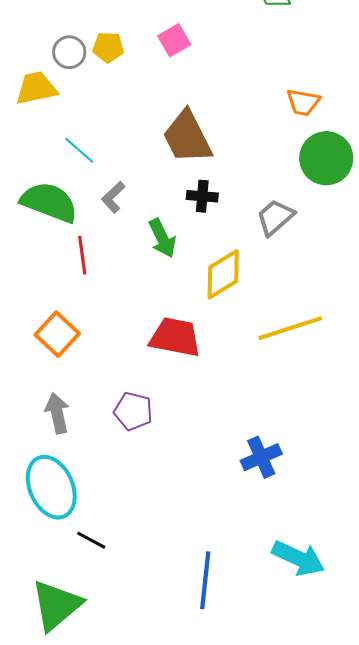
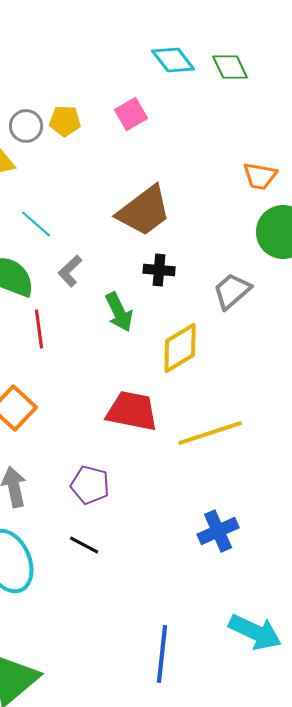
brown trapezoid: (187, 137) -> (144, 211), turned -100
yellow line: (290, 328) -> (210, 433), moved
black line: (91, 540) -> (84, 545), moved

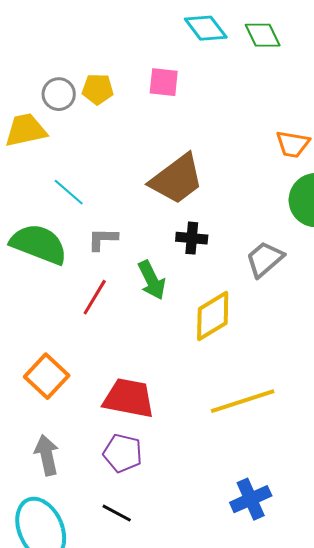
pink square: (131, 114) -> (164, 82), turned 36
gray L-shape: (70, 271) -> (103, 239), turned 44
red line: (39, 329) -> (95, 297), moved, turned 39
red trapezoid: (132, 411) -> (129, 398), moved

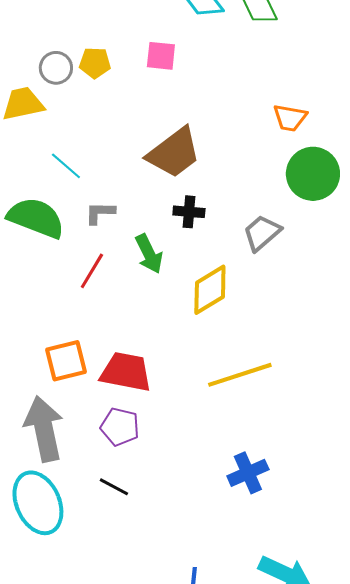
orange square: (47, 376) -> (66, 361), moved, turned 33
gray arrow: (47, 455) -> (44, 429), size x1.6

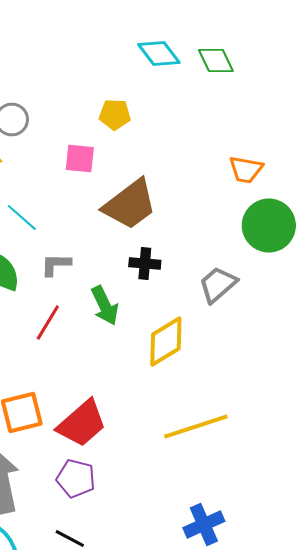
pink square: (161, 56) -> (80, 158), moved
yellow pentagon: (95, 63) -> (115, 114), moved
red trapezoid: (126, 372) -> (82, 424), turned 128

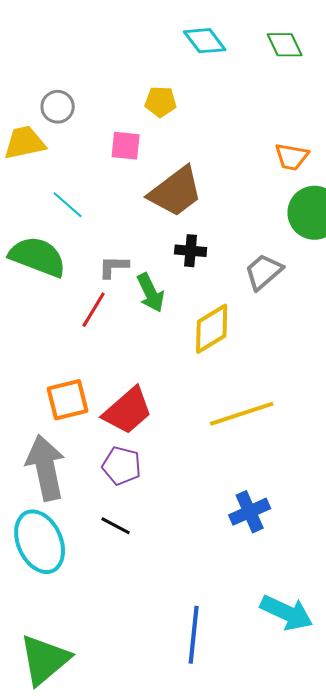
green diamond: (216, 60) -> (285, 45), moved
gray L-shape: (56, 264) -> (114, 267), moved

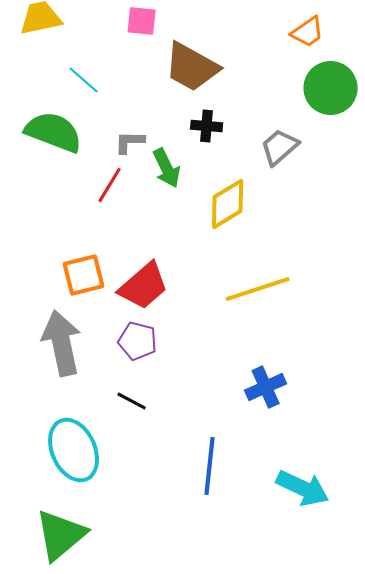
orange trapezoid: (292, 157) -> (308, 32), turned -45
brown trapezoid: (176, 192) -> (192, 67), turned 66
cyan ellipse: (40, 542) -> (74, 450), moved
blue line: (194, 635) -> (210, 466), moved

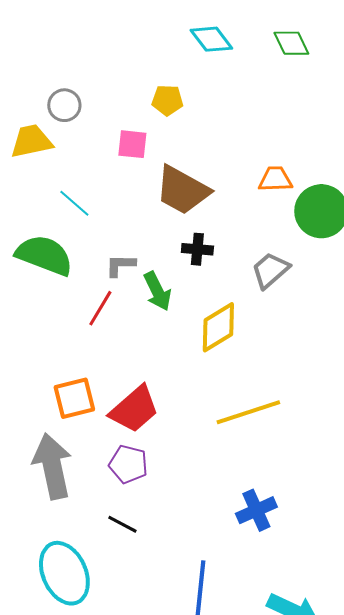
orange trapezoid: (308, 32) -> (275, 179), moved, turned -147

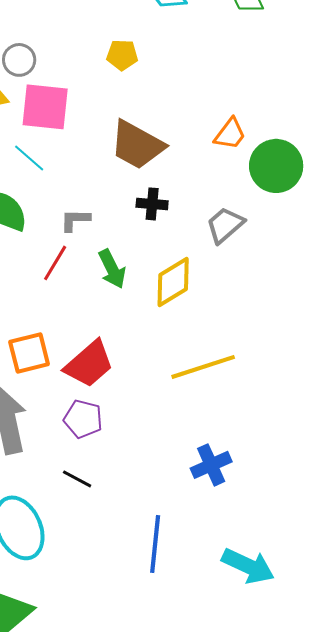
pink square: (132, 144) -> (45, 107), moved, size x1.6
orange trapezoid: (275, 179) -> (230, 134), turned 129
green arrow: (157, 291) -> (112, 269), moved

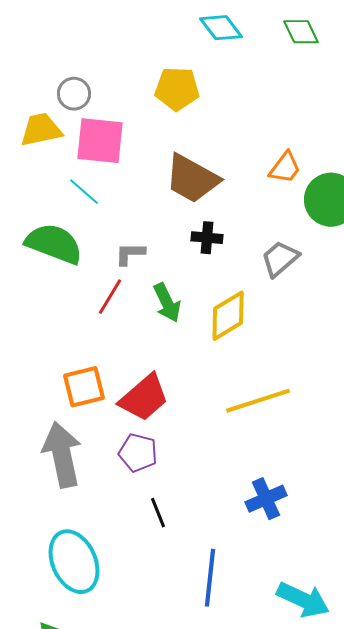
yellow pentagon: (122, 55) -> (177, 89), size x1.4
black line: (77, 479) -> (158, 513), moved, turned 40

